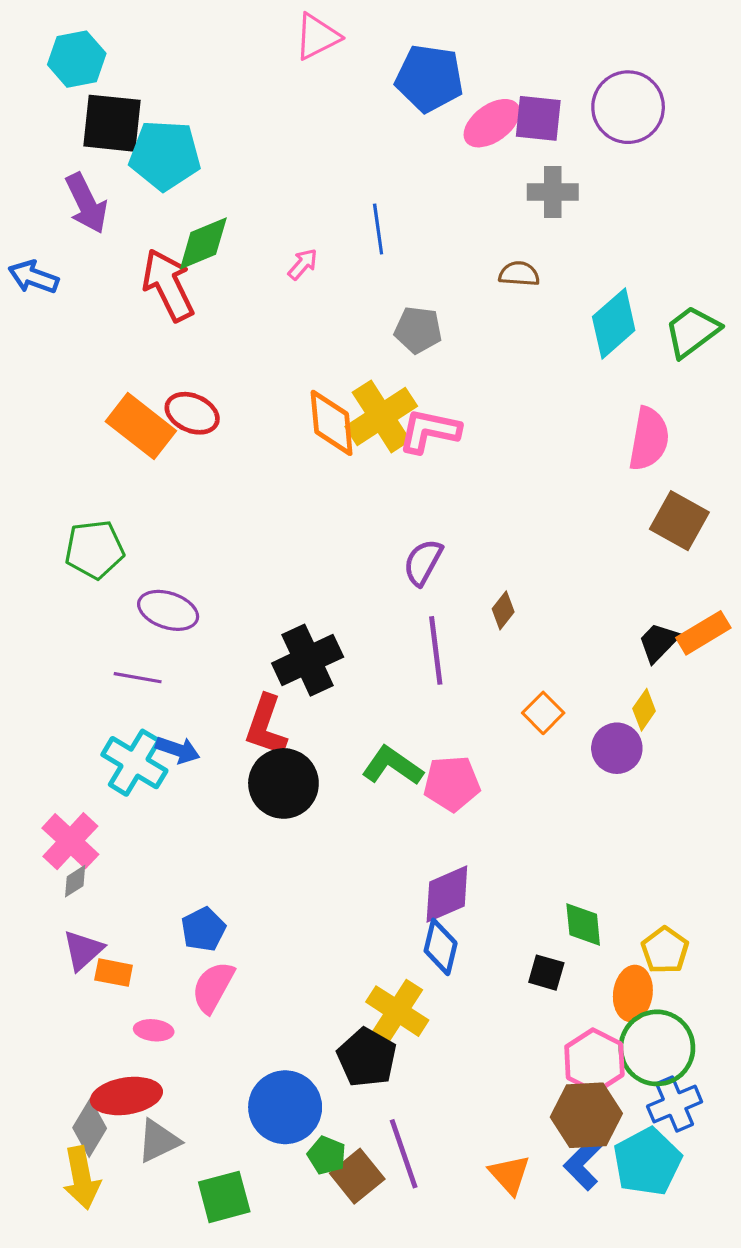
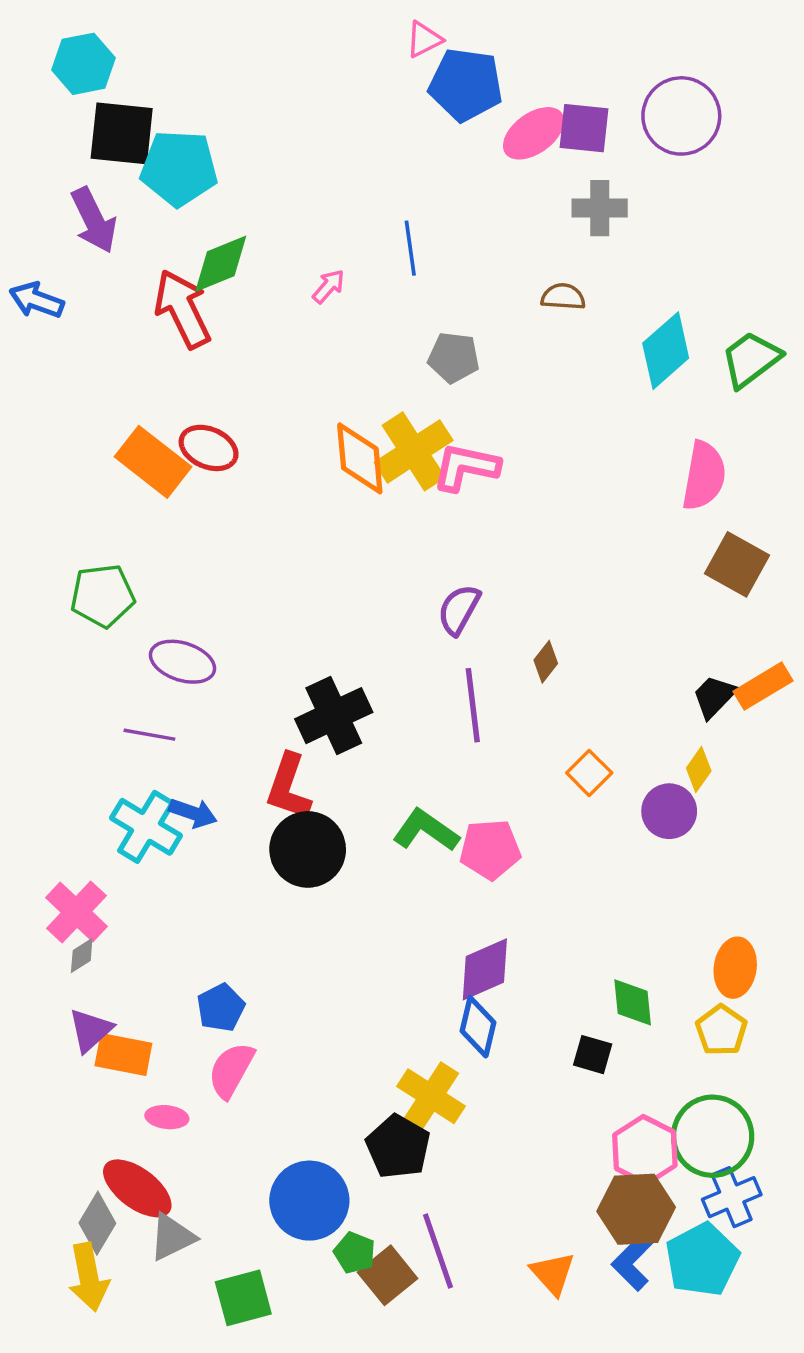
pink triangle: (317, 37) -> (424, 39), moved, size x0.7
orange rectangle: (114, 973) -> (123, 1055), size x1.4
orange ellipse: (633, 993) -> (735, 968), moved
red ellipse: (126, 1096) -> (137, 1188), turned 46

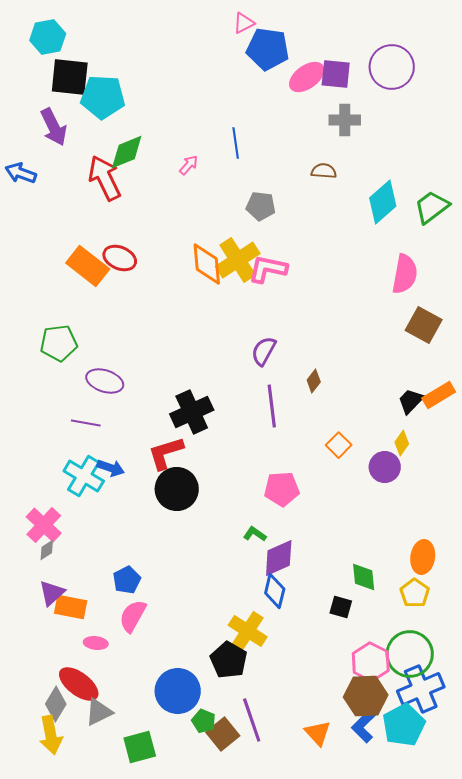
red L-shape: (289, 787) -> (166, 453), turned 54
green L-shape: (426, 830) -> (255, 534), moved, size x0.6
blue cross: (732, 1197) -> (421, 689), size x1.4

